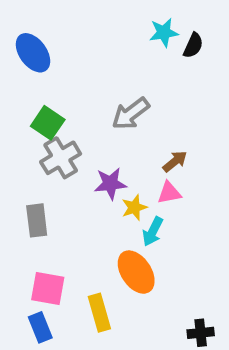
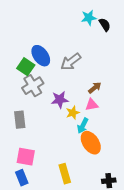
black semicircle: (193, 45) -> (105, 25), turned -56
blue ellipse: (33, 53) -> (41, 56), moved
orange ellipse: (136, 272) -> (91, 143), moved
yellow rectangle: (99, 313) -> (65, 174), moved

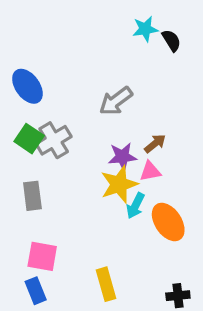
blue ellipse: (41, 56) -> (27, 86), moved
green square: (26, 67) -> (29, 139), moved
purple star: (60, 100) -> (122, 157), moved
yellow star: (73, 113) -> (119, 184), size x1.6
orange ellipse: (91, 143) -> (168, 222), moved

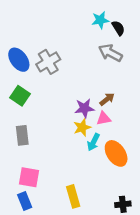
gray arrow: (116, 101) -> (110, 53), moved, turned 65
gray cross: (54, 140) -> (48, 62), moved
yellow star: (119, 184) -> (82, 127), size x0.7

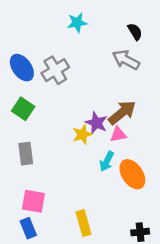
cyan star: (100, 20) -> (77, 23), moved
brown arrow: (107, 99) -> (122, 113), size x1.6
purple star: (84, 108) -> (96, 123), turned 30
yellow star: (82, 127) -> (82, 134), moved

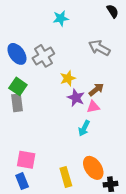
black semicircle: (135, 32) -> (113, 11), moved
brown arrow: (122, 113) -> (96, 90), size x0.7
yellow star: (82, 134) -> (68, 78), moved
gray rectangle: (26, 154) -> (17, 103), moved
orange ellipse: (132, 174) -> (93, 168), moved

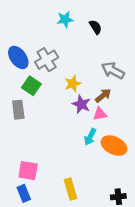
black semicircle: (113, 11) -> (96, 27), moved
gray arrow: (99, 48) -> (113, 71), moved
green square: (18, 86) -> (31, 86), moved
orange ellipse: (93, 168) -> (114, 146), moved, turned -30

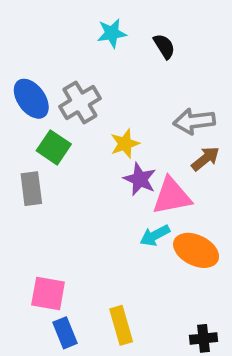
gray arrow: (113, 71) -> (194, 121), turned -35
brown arrow: (103, 96) -> (205, 159), moved
pink triangle: (100, 114) -> (172, 196), size x1.6
cyan arrow: (90, 137) -> (155, 235), turned 35
blue rectangle: (24, 193) -> (65, 333), moved

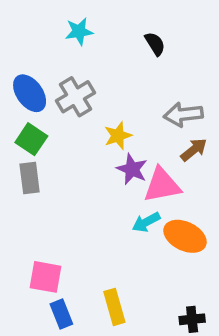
cyan star: (112, 33) -> (79, 31), moved
green square: (54, 147) -> (31, 139), moved

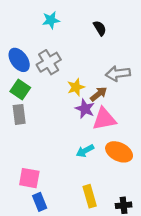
brown arrow: (194, 150) -> (99, 94), moved
cyan arrow: (146, 222) -> (85, 151), moved
yellow rectangle: (114, 307) -> (90, 196), moved

